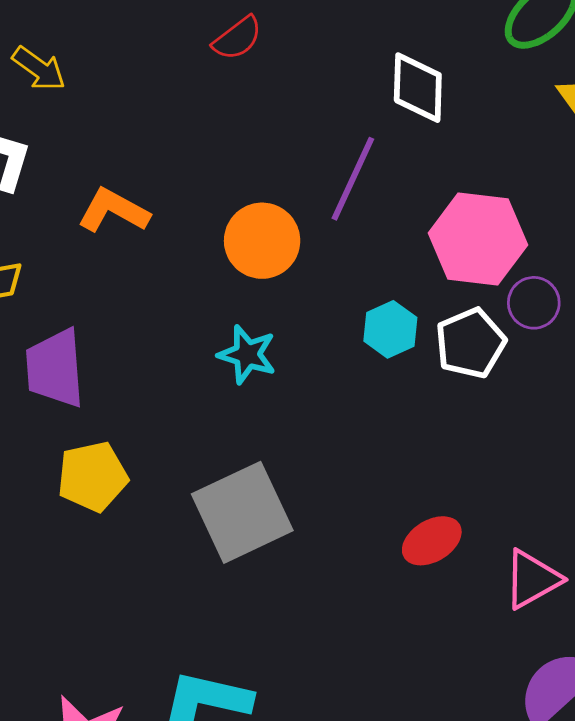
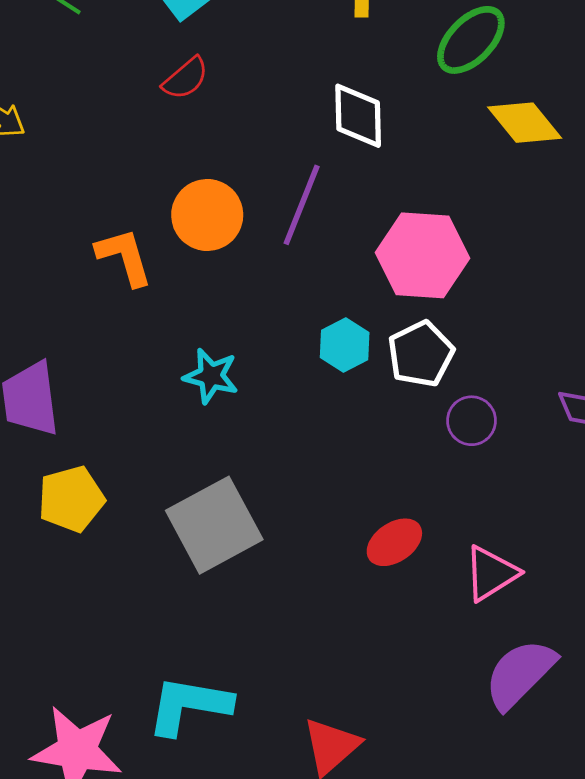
orange L-shape: (113, 211) -> (124, 257), moved, turned 48
orange circle: (262, 241) -> (207, 215), moved
purple circle: (534, 303) -> (472, 421), moved

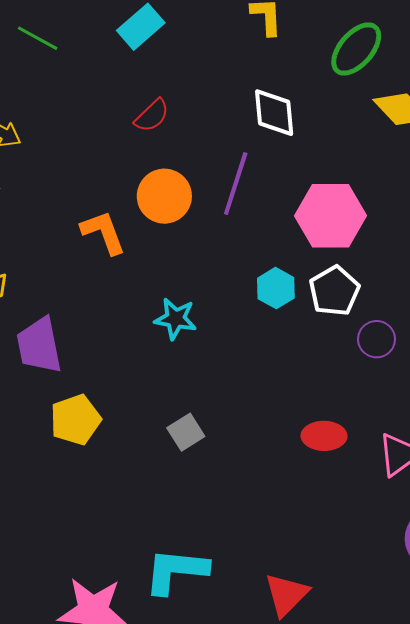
red semicircle: (185, 78) -> (152, 116), moved
gray square: (214, 525) -> (186, 432), size x0.5
red ellipse: (394, 542) -> (324, 436), turned 39

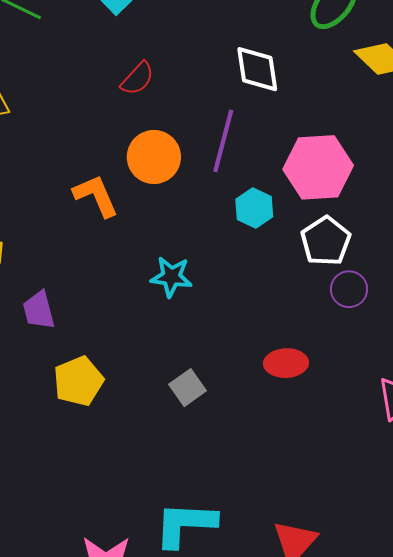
cyan hexagon: (276, 288) -> (254, 208), moved
purple circle: (376, 339) -> (349, 289), moved
purple trapezoid: (39, 345) -> (39, 310), size x0.7
red ellipse: (324, 436) -> (286, 363), moved

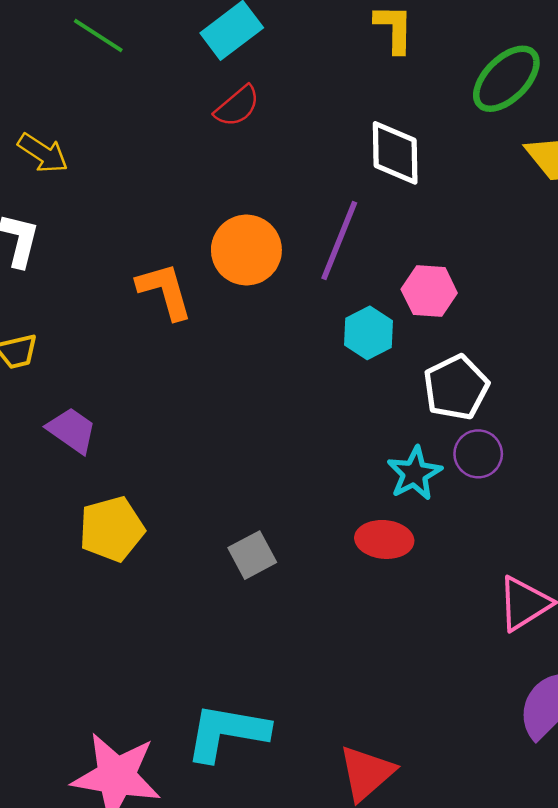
red semicircle: (137, 79) -> (237, 106), moved
pink hexagon: (318, 167) -> (429, 291), moved, size x0.6
cyan star: (171, 277) -> (414, 473), moved, turned 30
purple trapezoid: (39, 310) -> (72, 430), turned 132

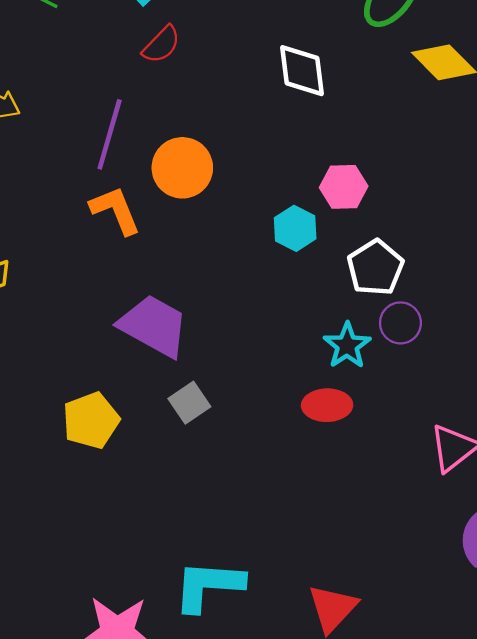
purple line: (339, 240) -> (110, 134), moved
purple trapezoid: (72, 430) -> (154, 326), moved, size x1.6
gray square: (252, 555) -> (189, 403), moved

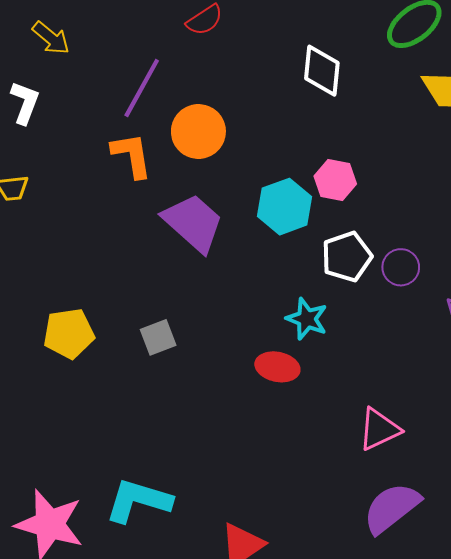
cyan hexagon: (295, 228) -> (285, 207), size x1.4
purple circle: (400, 323) -> (401, 267), moved
purple trapezoid: (154, 326) -> (193, 223), moved
cyan star: (347, 345) -> (307, 319), turned -30

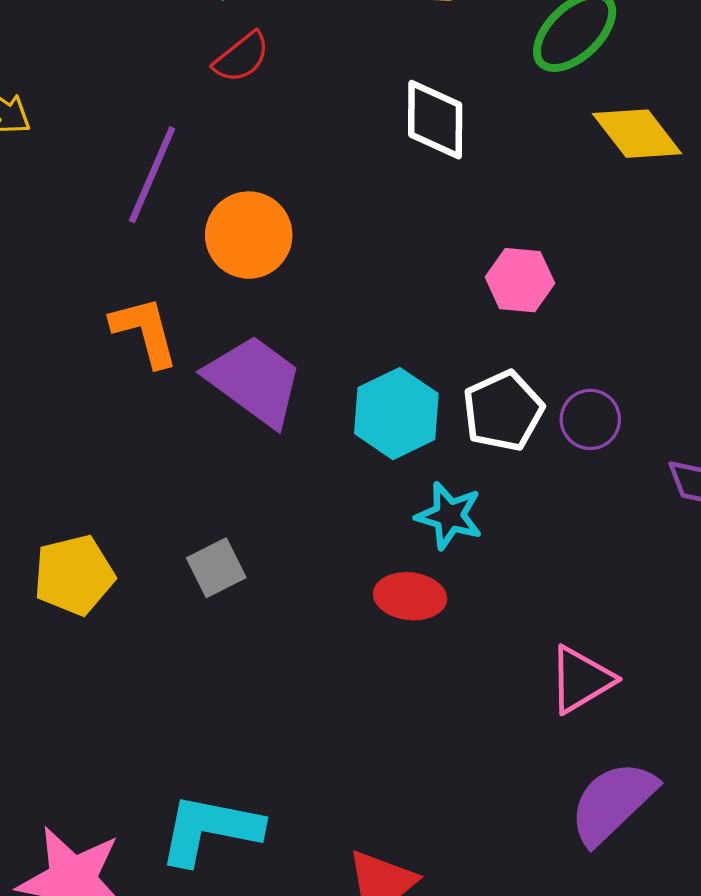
orange L-shape: (132, 155) -> (145, 331), moved
pink hexagon: (335, 180) -> (520, 280), moved
cyan hexagon: (285, 207) -> (396, 414), moved

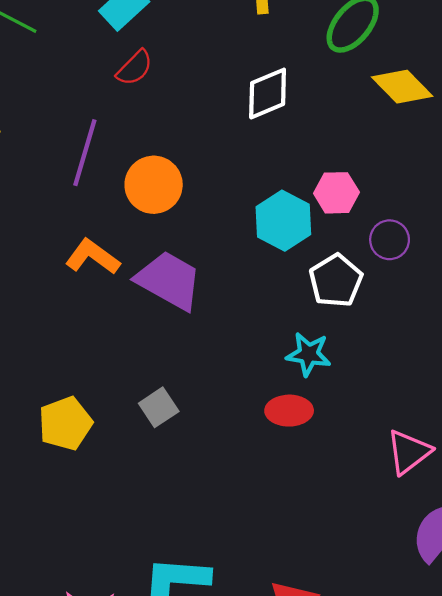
white diamond: (435, 120) -> (268, 94), turned 74
orange L-shape: (145, 331) -> (93, 257), turned -32
cyan hexagon: (396, 414) -> (283, 221), moved
purple circle: (590, 419) -> (390, 240), moved

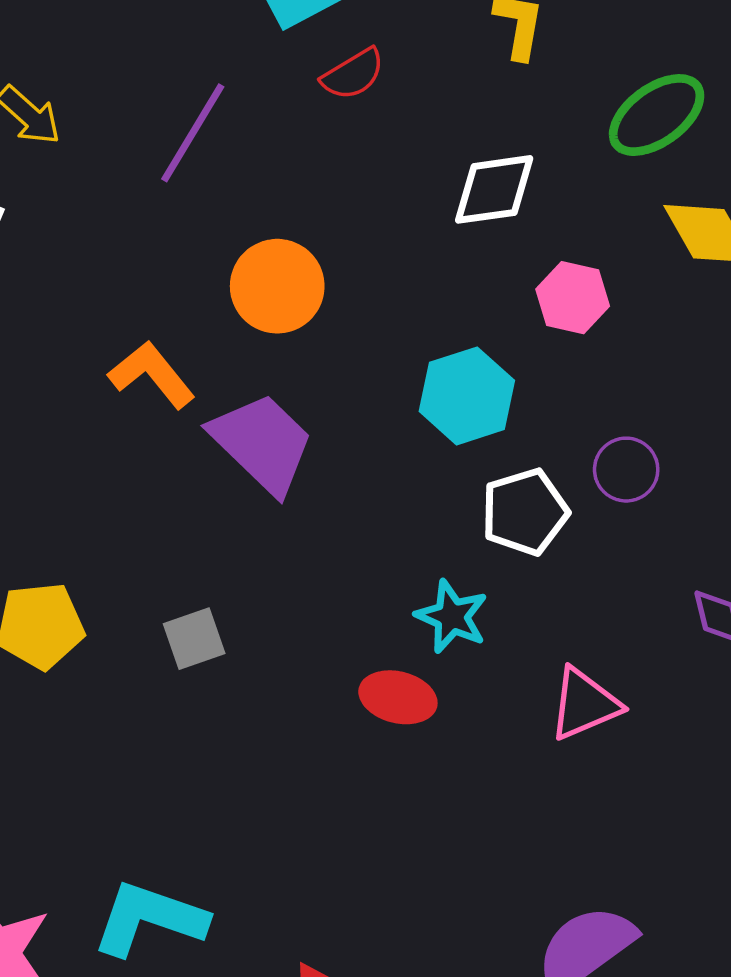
red semicircle: (135, 68) -> (353, 74), moved
purple line: (85, 153) -> (193, 133), moved
pink hexagon: (336, 193) -> (573, 298), moved
pink triangle: (409, 452) -> (584, 704), moved

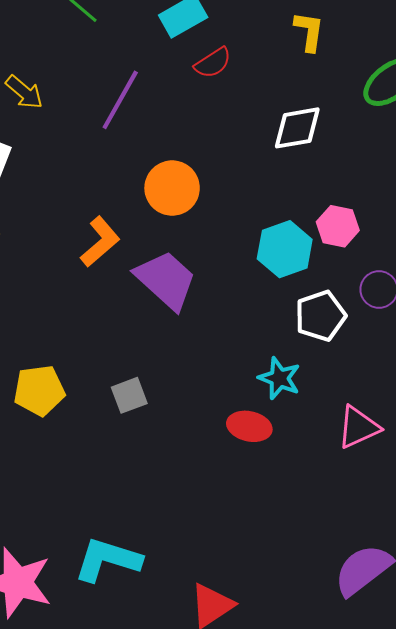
pink hexagon: (573, 298) -> (338, 226), moved
orange L-shape: (152, 375) -> (100, 242), turned 90

